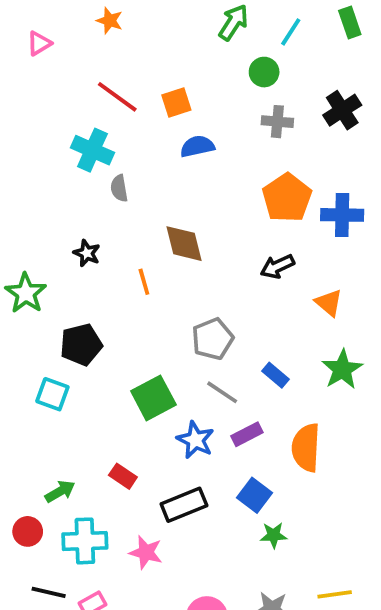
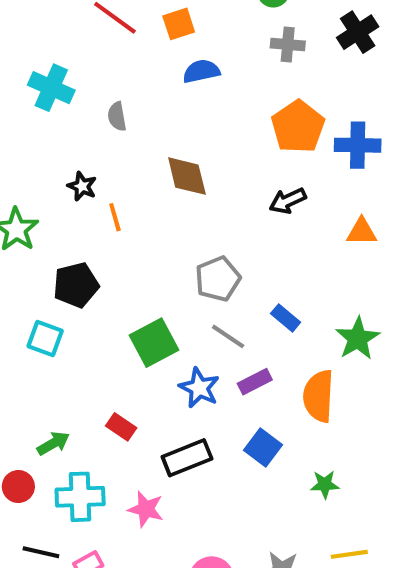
cyan cross: (92, 150) -> (51, 88), moved
orange line: (144, 282) -> (115, 217), moved
orange triangle: (329, 303) -> (362, 232), moved, turned -40
green star: (342, 369) -> (358, 338), moved
green star: (274, 535) -> (325, 484), moved

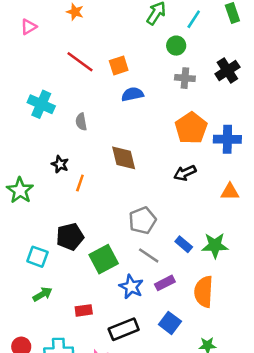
orange line: (115, 217) -> (80, 183), turned 35
black pentagon: (76, 285) -> (70, 237), moved
green star: (358, 338) -> (215, 245), moved, turned 30
red rectangle: (121, 427) -> (84, 310), turned -42
green arrow: (53, 443) -> (42, 294), moved

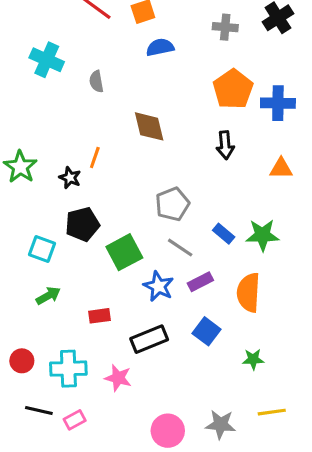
black star: (60, 164) -> (70, 178), moved
black arrow: (185, 173) -> (225, 145), turned -70

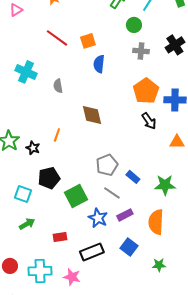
blue semicircle: (160, 47) -> (99, 64), turned -72
black arrow: (225, 145) -> (149, 121), moved, turned -30
black star: (70, 178) -> (33, 148), moved
blue rectangle: (224, 234) -> (133, 177), moved

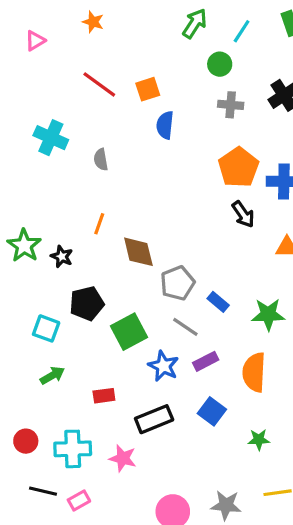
brown diamond: (92, 115) -> (138, 252), moved
orange line: (57, 135) -> (99, 224), moved

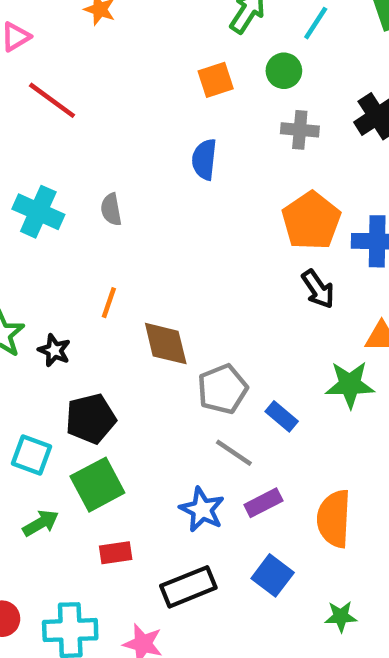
red line: (99, 84) -> (52, 100), moved
orange square: (148, 89) -> (216, 80), moved
cyan cross: (51, 138) -> (38, 212), moved
green star: (268, 314) -> (350, 384), moved
green square: (129, 332) -> (97, 485), moved

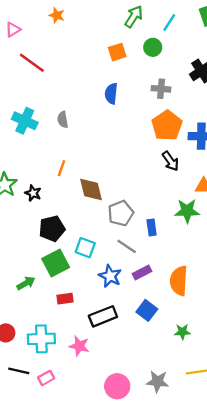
gray cross: (300, 130) -> (161, 89), moved
blue rectangle: (282, 416) -> (152, 227), turned 42
cyan square: (32, 455) -> (85, 248), moved

